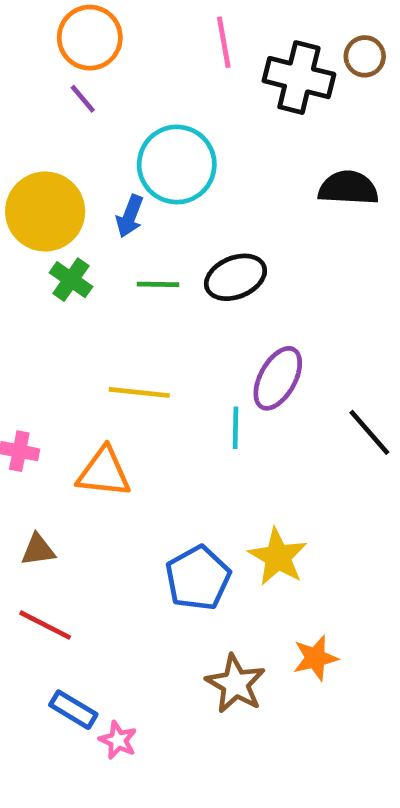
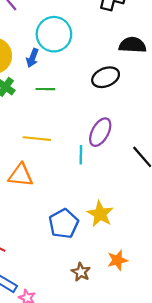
black ellipse: (235, 277) -> (106, 77), moved
brown star: (235, 684) -> (81, 272), size x0.7

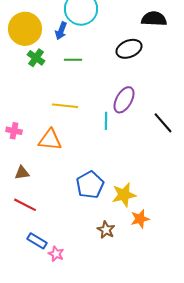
yellow star: (100, 214) -> (124, 195), moved, turned 30

